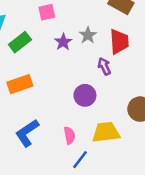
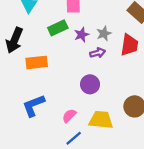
green rectangle: (20, 42) -> (58, 28), moved
purple arrow: (104, 66) -> (98, 53), moved, turned 88
pink semicircle: (69, 135) -> (69, 116), turned -136

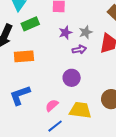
green rectangle: (58, 28) -> (30, 24), moved

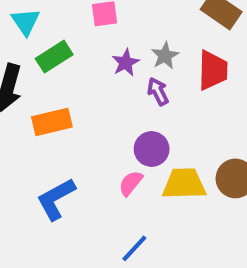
purple arrow: (79, 50) -> (158, 91), turned -96
pink semicircle: (52, 105) -> (131, 183), moved
yellow trapezoid: (80, 110) -> (184, 184), moved

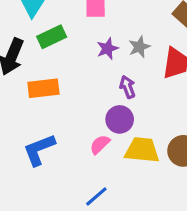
purple arrow: (158, 91) -> (128, 87), moved

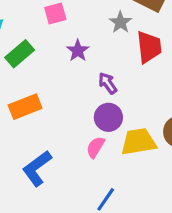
gray star: (139, 47) -> (120, 22), moved

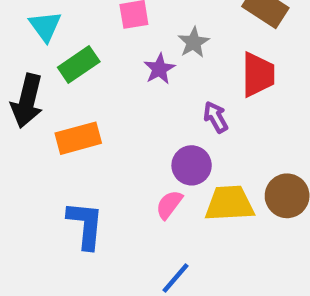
gray star: (120, 22) -> (194, 42), moved
purple arrow: (108, 83) -> (216, 117), moved
blue L-shape: (37, 168) -> (85, 225), turned 126

